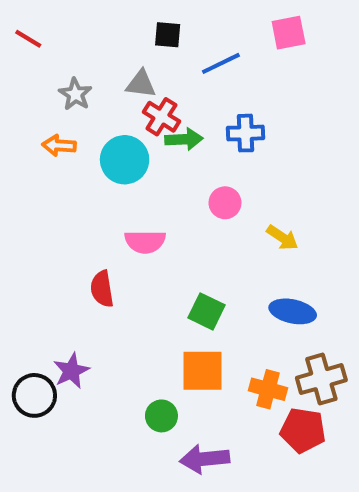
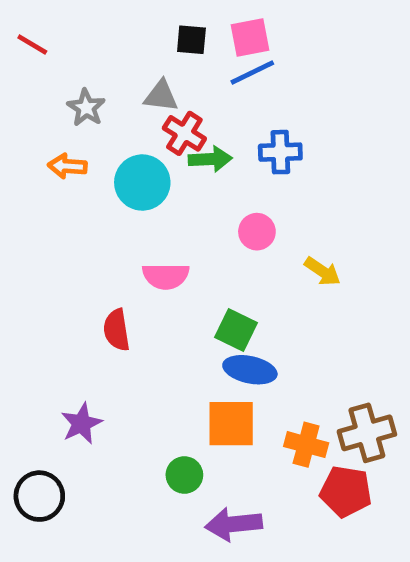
pink square: (289, 33) -> (250, 37), moved
green square: (207, 311) -> (236, 330), moved
blue ellipse: (293, 311) -> (250, 370), moved
black circle: (34, 395) -> (39, 496), moved

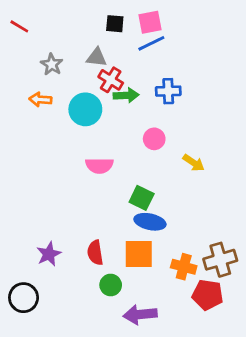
red semicircle: (117, 330) -> (95, 253), moved

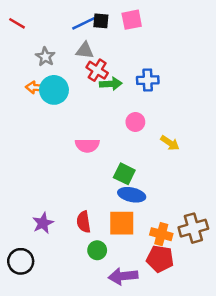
blue line: (151, 43) -> (84, 23), moved
cyan circle: (85, 109) -> (54, 90), moved
red pentagon: (208, 295) -> (160, 259), moved

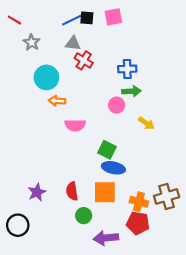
gray star: (45, 57) -> (32, 42), moved
green arrow: (111, 84) -> (131, 91), moved
orange arrow: (35, 87) -> (57, 101), moved

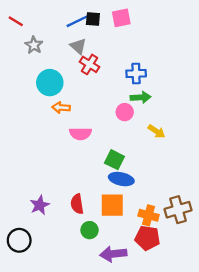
gray triangle: (73, 43) -> (78, 46), turned 35

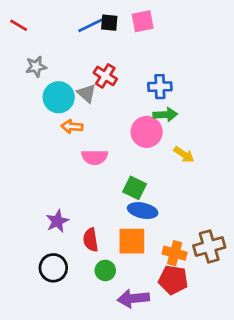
gray star: (34, 45) -> (36, 67), moved, turned 30
gray triangle: (78, 46) -> (87, 93), moved
pink circle: (125, 112) -> (147, 132), size x1.5
purple star: (40, 205) -> (57, 221), moved
black circle: (19, 240) -> (53, 268), moved

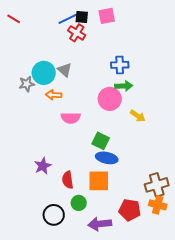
gray star: (36, 67) -> (27, 84), moved
red cross: (105, 76) -> (77, 33), moved
orange cross: (175, 253) -> (158, 205), moved
black circle: (53, 268) -> (54, 215), moved

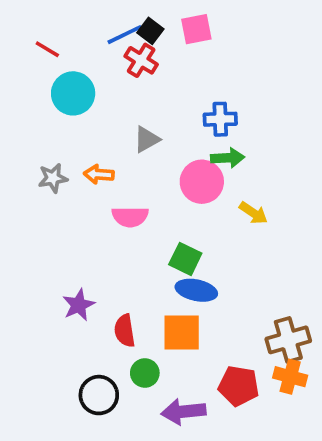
black square: (82, 17) -> (150, 31), turned 32
red line: (14, 19) -> (47, 49), moved
gray triangle: (65, 70) -> (147, 139), moved, turned 49
cyan circle: (44, 73) -> (73, 93), moved
gray star: (27, 84) -> (53, 178), moved

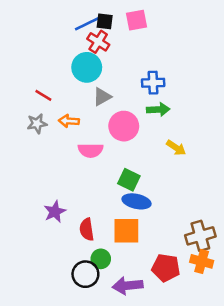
black square: (150, 31) -> (105, 21), turned -30
red line: (47, 49) -> (43, 95), moved
cyan circle: (73, 93) -> (87, 67), moved
pink circle: (202, 182) -> (124, 126), moved
black circle: (99, 395) -> (85, 274), moved

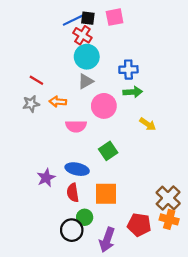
cyan circle: (87, 67) -> (87, 57), moved
green square: (129, 180) -> (108, 151), turned 30
blue ellipse: (137, 201) -> (77, 169), moved
brown cross: (200, 236) -> (168, 198), turned -30
purple arrow: (128, 286) -> (107, 240), turned -65

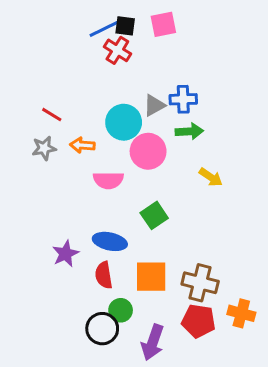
cyan circle: (87, 57) -> (124, 122), moved
gray triangle: (86, 81) -> (154, 105), moved
brown cross: (168, 198) -> (200, 283), moved, turned -30

